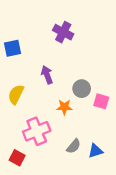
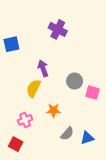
yellow semicircle: (16, 94) -> (34, 88), moved
orange star: (64, 107) -> (54, 110), moved
pink cross: (37, 131) -> (25, 120), moved, size x0.6

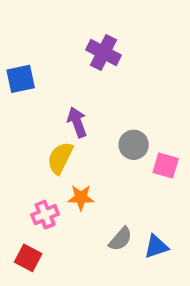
orange star: (54, 110) -> (81, 198), moved

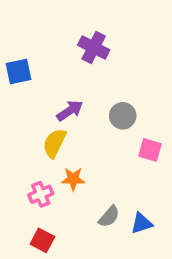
purple arrow: (77, 122) -> (70, 111), turned 76
gray circle: (134, 145) -> (123, 116), moved
red square: (28, 258) -> (42, 240), moved

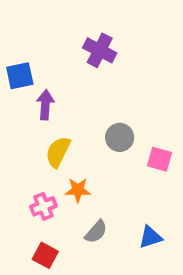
purple arrow: (70, 111) -> (45, 105), moved, turned -52
gray circle: (123, 116) -> (120, 137), moved
gray semicircle: (109, 216) -> (96, 232), moved

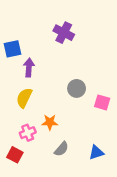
yellow semicircle: (58, 152) -> (24, 98), moved
red square: (45, 255) -> (15, 155), moved

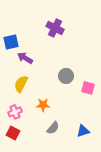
purple arrow: (29, 68) -> (25, 58), turned -63
pink cross: (28, 133) -> (15, 112), moved

